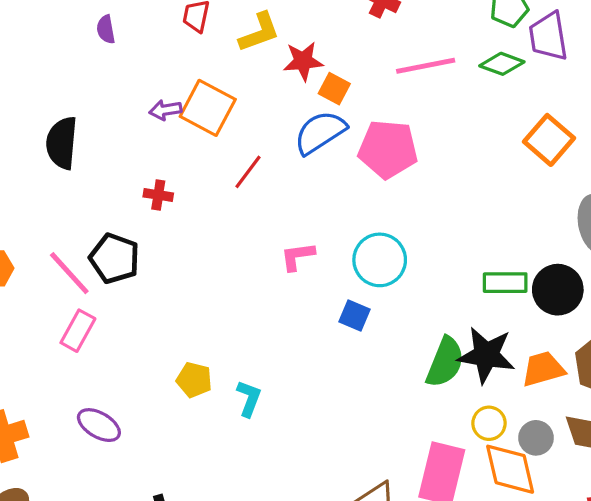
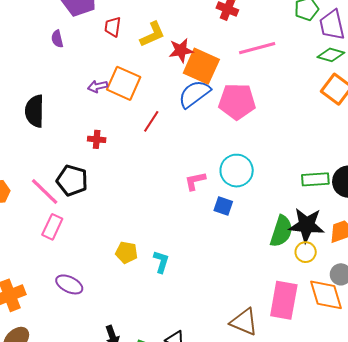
green diamond: (502, 64) -> (331, 55), moved
orange square: (334, 89) -> (201, 66), size x1.8
pink L-shape: (298, 256) -> (195, 181), moved
yellow circle: (489, 423) -> (306, 252), moved

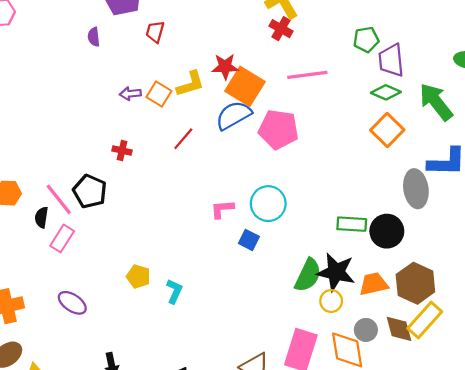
yellow L-shape: (152, 34) -> (190, 84), moved
orange square: (124, 83) -> (159, 94), size x0.7
black semicircle: (35, 111) -> (41, 217), moved, size x0.6

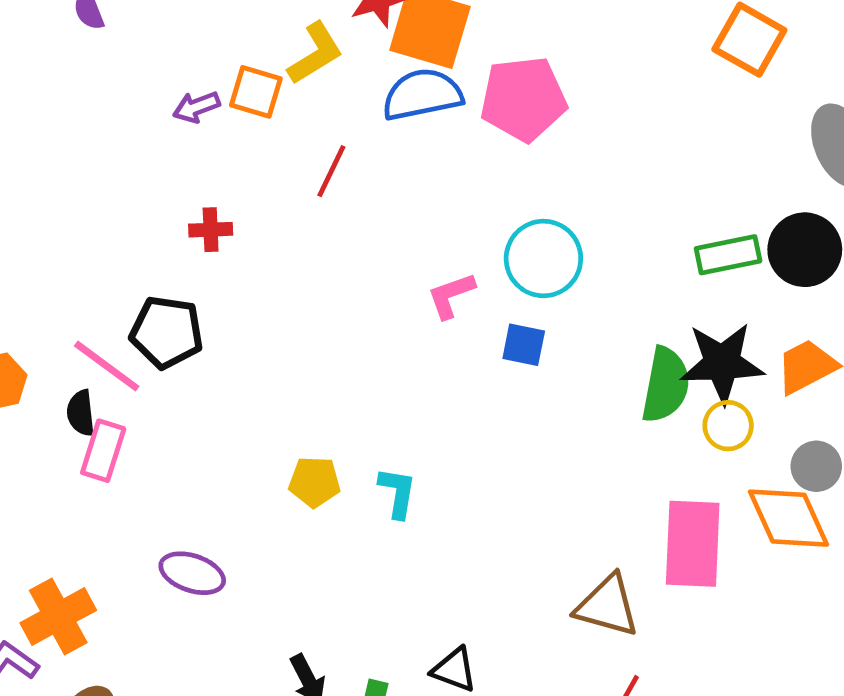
blue semicircle: (233, 115) -> (422, 95), turned 33
pink rectangle: (62, 238) -> (103, 451), moved

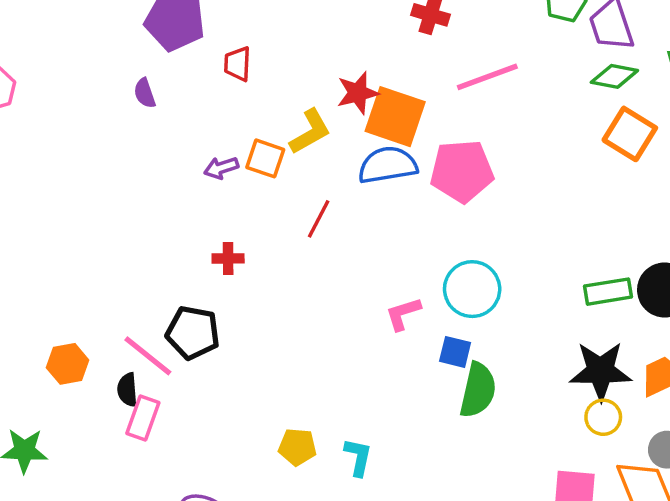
green semicircle: (666, 385) -> (478, 390), moved

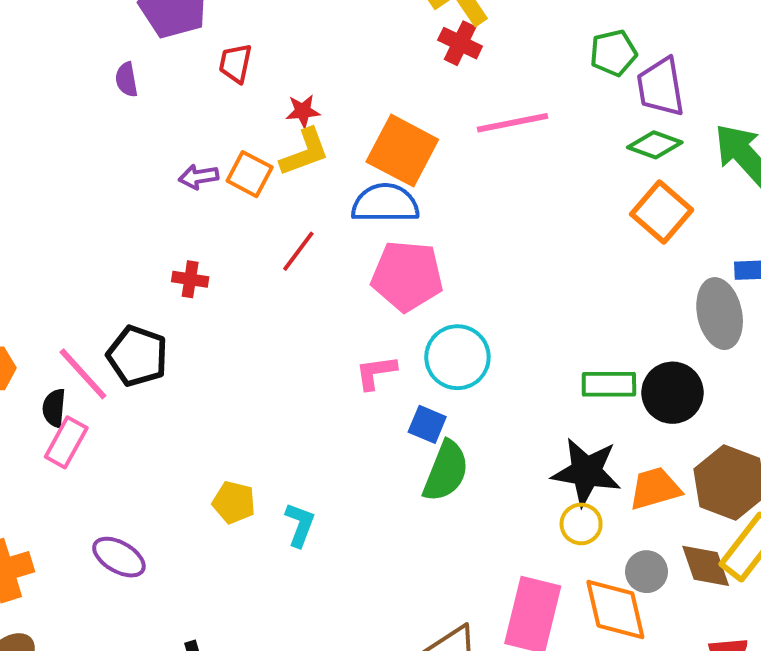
red star: (358, 93) -> (303, 111), moved, size x0.7
pink pentagon: (462, 171) -> (407, 276), moved

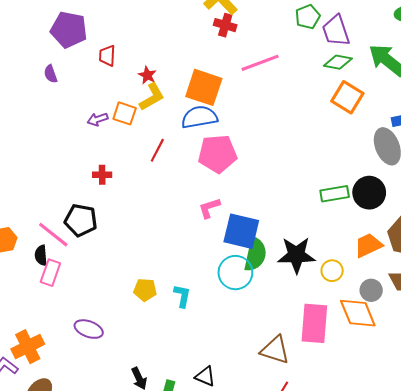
red star: (303, 111) -> (147, 75), turned -30
cyan circle: (457, 357) -> (235, 273), moved
blue square: (427, 424) -> (241, 231), size x1.8
black star: (586, 472) -> (296, 255), moved

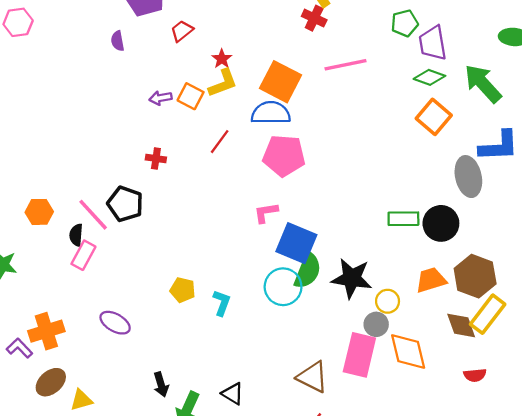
red trapezoid: (107, 56) -> (182, 31), turned 40
gray circle: (371, 290) -> (376, 324), moved

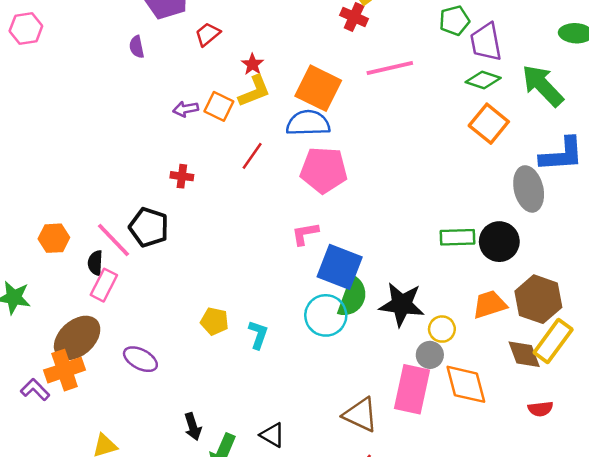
brown ellipse: (51, 382) -> (77, 338), moved, size x1.4

